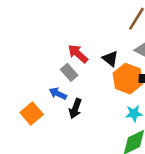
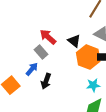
blue arrow: (58, 94) -> (32, 69), turned 104

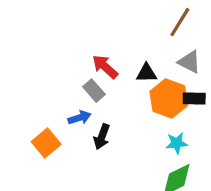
black triangle: (74, 41) -> (146, 73), turned -40
blue arrow: (32, 69) -> (80, 118), turned 32

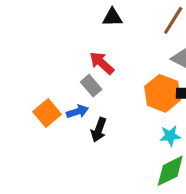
black triangle: (146, 73) -> (112, 17), moved
orange square: (46, 143) -> (47, 113), moved

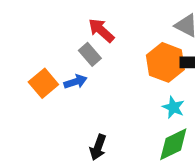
black arrow: (99, 130) -> (98, 147), moved
cyan star: (170, 136) -> (173, 107), turned 30

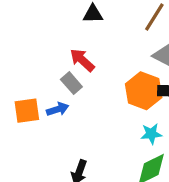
orange square: (43, 83) -> (27, 111), turned 32
cyan star: (173, 107) -> (151, 134), turned -30

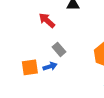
red arrow: (82, 60) -> (47, 20), moved

